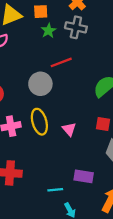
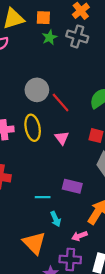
red line: (61, 62) -> (61, 102), moved, turned 65

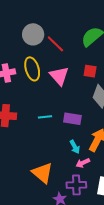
pink triangle: (62, 138) -> (59, 76), size x1.5
cyan line: (43, 197) -> (45, 117), moved
cyan arrow: (56, 219) -> (75, 147), moved

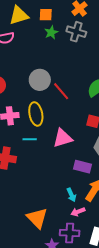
pink triangle: (59, 76) -> (63, 138), moved, turned 50
cyan line: (45, 117) -> (30, 139), moved
purple rectangle: (72, 119) -> (83, 167), moved

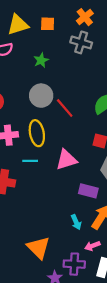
green star: (51, 32) -> (41, 60), moved
pink arrow: (78, 212) -> (92, 246), moved

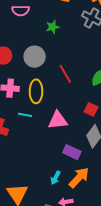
gray circle: (41, 96) -> (35, 57), moved
cyan arrow: (76, 222) -> (56, 178), turned 40

